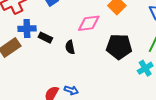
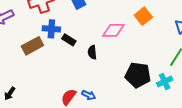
black pentagon: (119, 47) -> (138, 75), moved

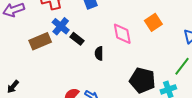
blue cross: (51, 29) -> (61, 26), turned 30
pink diamond: (113, 30) -> (122, 34), turned 75

